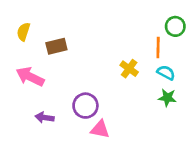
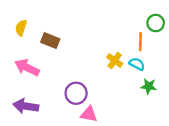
brown rectangle: (56, 46) -> (50, 41), turned 36
cyan semicircle: (166, 73) -> (137, 64), moved
purple arrow: (45, 117) -> (26, 106), moved, size x1.5

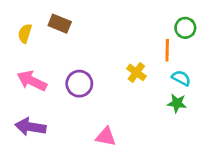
brown rectangle: (50, 41) -> (60, 24), moved
cyan semicircle: (137, 64) -> (181, 78), moved
purple circle: (76, 93) -> (79, 84), moved

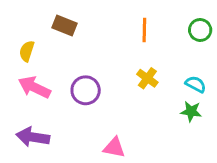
yellow semicircle: (25, 33) -> (27, 51), moved
orange line: (167, 50) -> (144, 30), moved

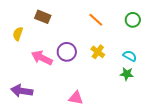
orange line: (144, 30) -> (96, 20), turned -49
pink arrow: (34, 87) -> (42, 58), moved
purple circle: (86, 90) -> (67, 52), moved

